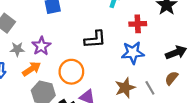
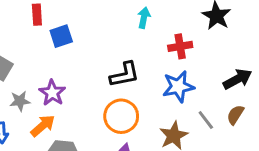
orange circle: (71, 72) -> (121, 116), moved
gray line: (150, 88) -> (206, 120), moved

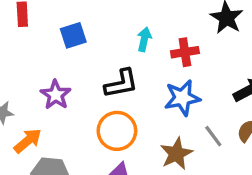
cyan arrow: (144, 18) -> (144, 39), moved
blue square: (61, 36) -> (73, 35), moved
purple star: (52, 93) -> (56, 95), moved

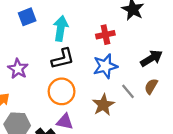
blue square: (73, 35) -> (27, 17), moved
cyan arrow: (144, 39) -> (61, 28), moved, size x1.5

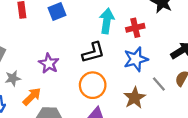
cyan arrow: (61, 28) -> (107, 21), moved

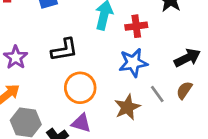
black L-shape: (93, 53) -> (64, 50), moved
purple star: (49, 63) -> (16, 57), moved

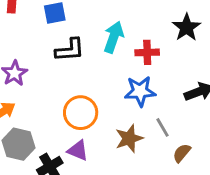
black L-shape: (64, 50) -> (70, 50), moved
brown semicircle: (184, 90) -> (182, 153), moved

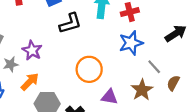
brown star: (129, 138) -> (142, 90), moved
purple triangle: (78, 150) -> (109, 97), moved

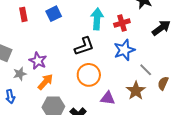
black L-shape: (70, 23) -> (84, 46), moved
black arrow: (176, 33) -> (161, 28), moved
orange arrow: (30, 82) -> (45, 82), moved

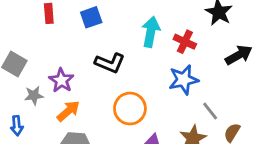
red cross: (122, 23) -> (185, 42), turned 35
black L-shape: (84, 46) -> (110, 63), moved, turned 35

